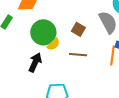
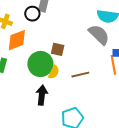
brown square: (78, 29) -> (58, 49), moved

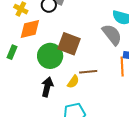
brown square: (58, 49) -> (69, 44), size x1.6
yellow semicircle: (54, 72) -> (73, 82), moved

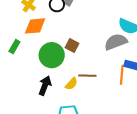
gray semicircle: (112, 35) -> (116, 42), turned -80
brown square: (69, 44) -> (72, 46), size x0.6

